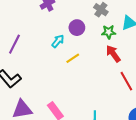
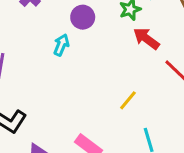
yellow line: (73, 58) -> (128, 100), moved

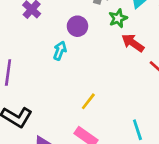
yellow line: (128, 100) -> (88, 101), moved

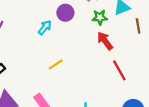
yellow line: (88, 101) -> (56, 64), moved

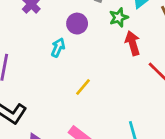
red arrow: (105, 41) -> (133, 43), turned 36

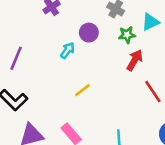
red arrow: (133, 43) -> (135, 60), turned 35

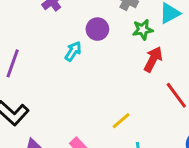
yellow line: (82, 90) -> (121, 121), moved

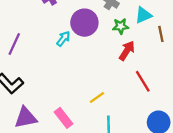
purple circle: (97, 29) -> (84, 23), size x1.5

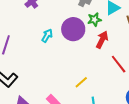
purple circle: (84, 23) -> (73, 29), moved

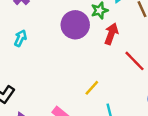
cyan arrow: (47, 36) -> (20, 38), moved

